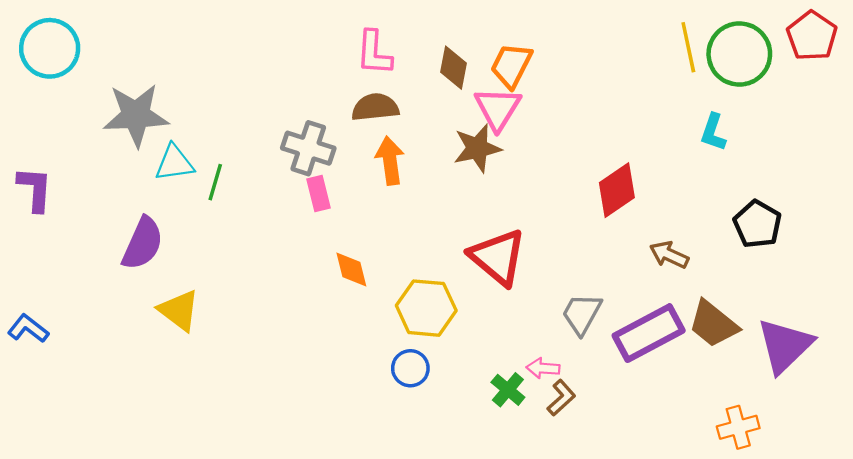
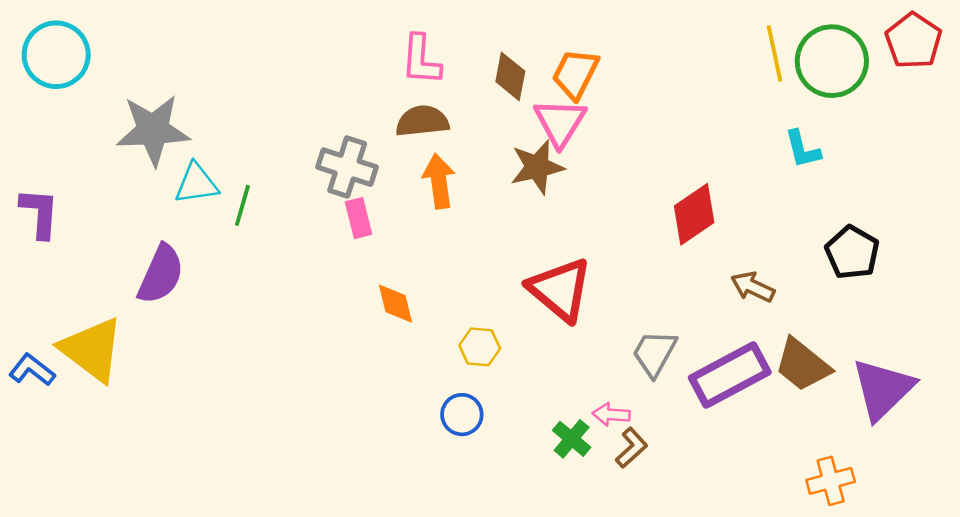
cyan L-shape: (713, 132) -> (802, 149), turned -33
yellow hexagon: (426, 308) -> (480, 347), size x0.6
yellow triangle: (179, 310) -> (92, 349), moved, size x1.4

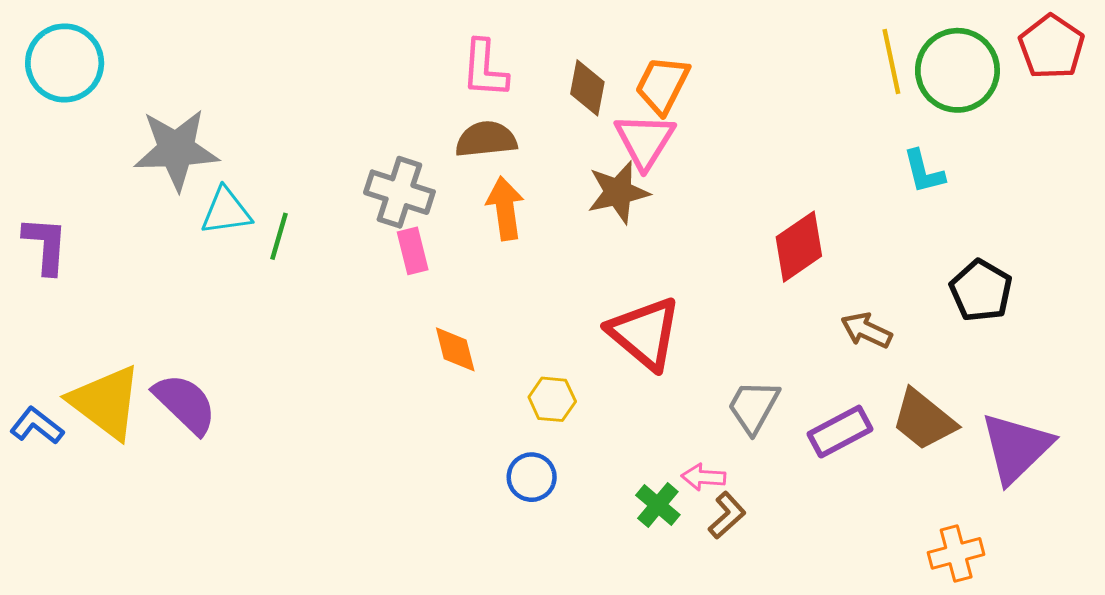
purple semicircle: (161, 274) -> (185, 404), moved, turned -70
purple rectangle: (730, 375) -> (840, 432), size x0.7

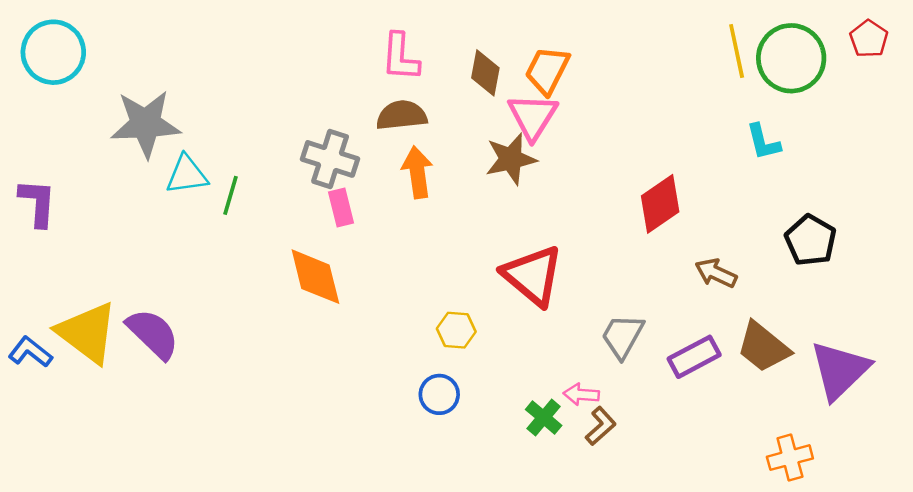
red pentagon: (1051, 47) -> (869, 39), size x0.7
orange diamond: (455, 349) -> (315, 277), moved, size x1.5

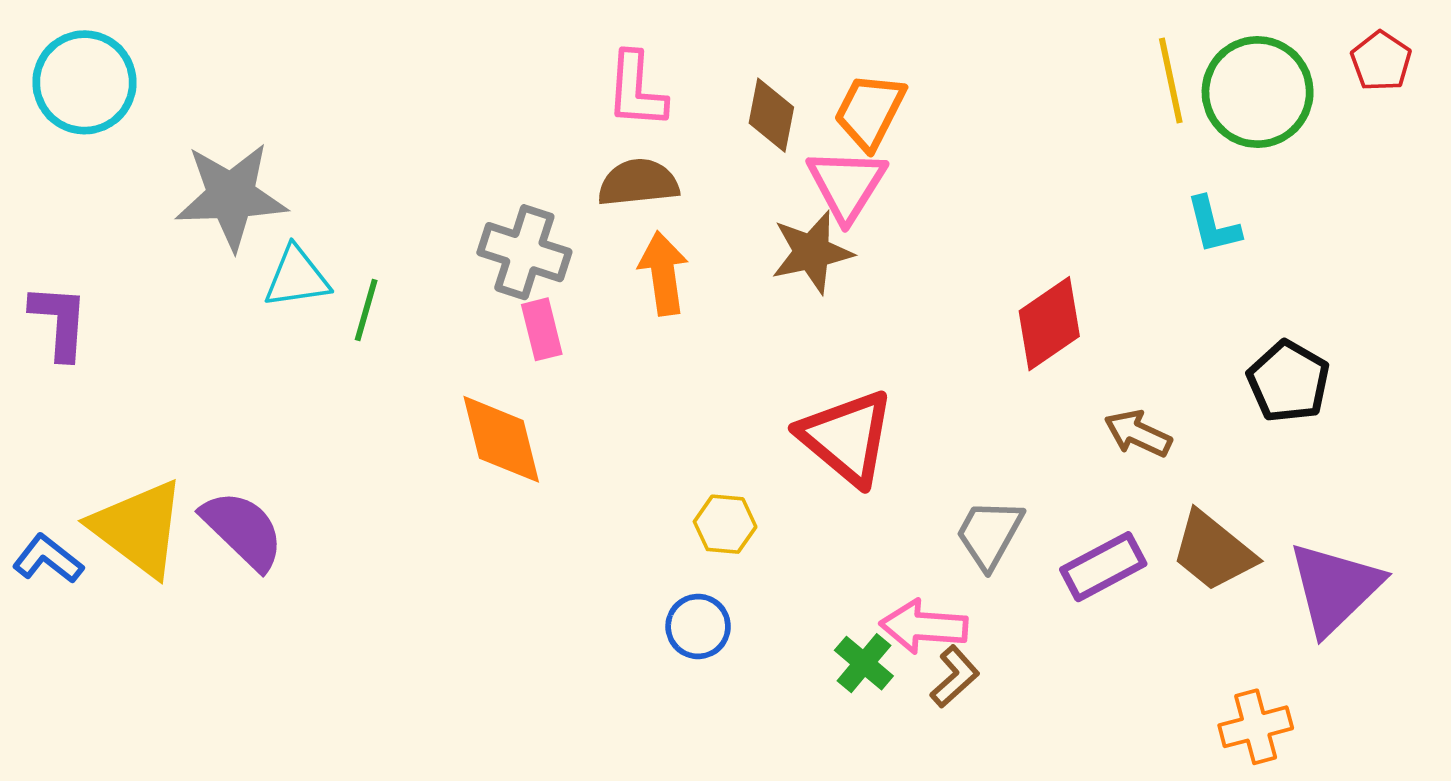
pink arrow: (581, 394) -> (924, 626), size x1.5

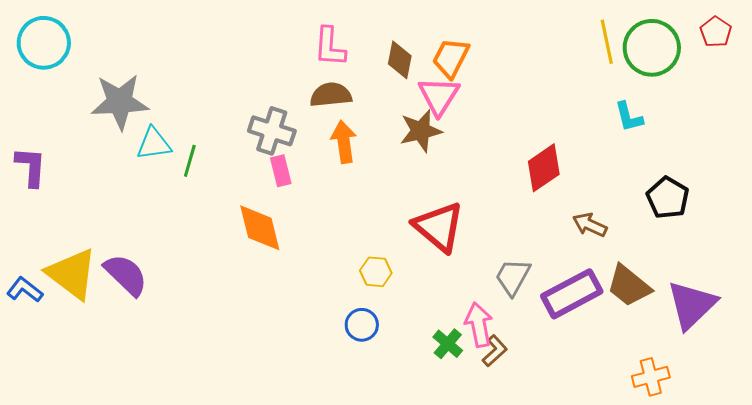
purple rectangle: (1103, 567) -> (572, 294), size x1.4
pink arrow: (924, 626) -> (479, 325), turned 75

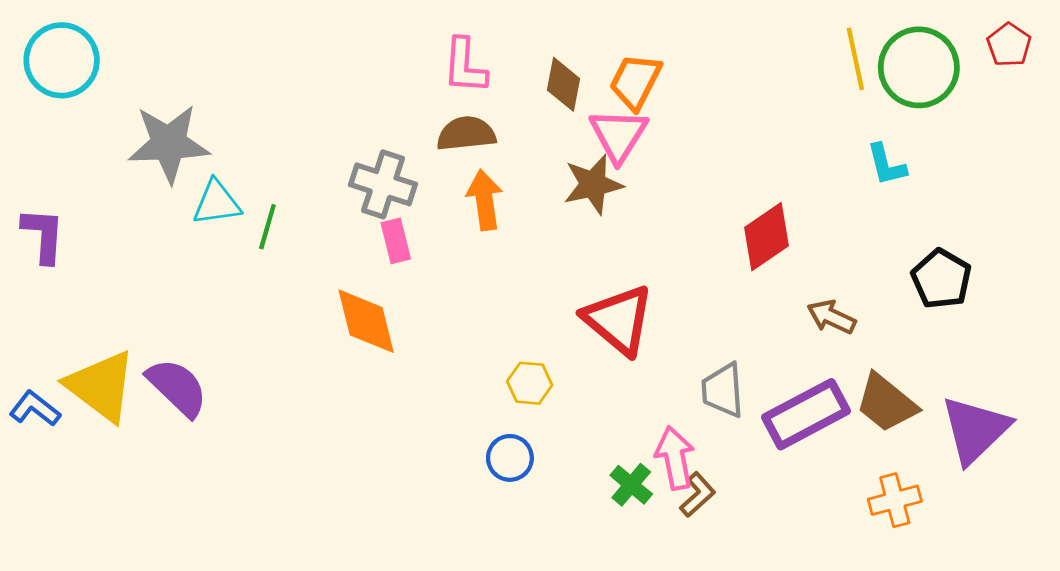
gray trapezoid: (513, 277) -> (723, 390), turned -33
orange cross: (651, 377) -> (895, 500), moved

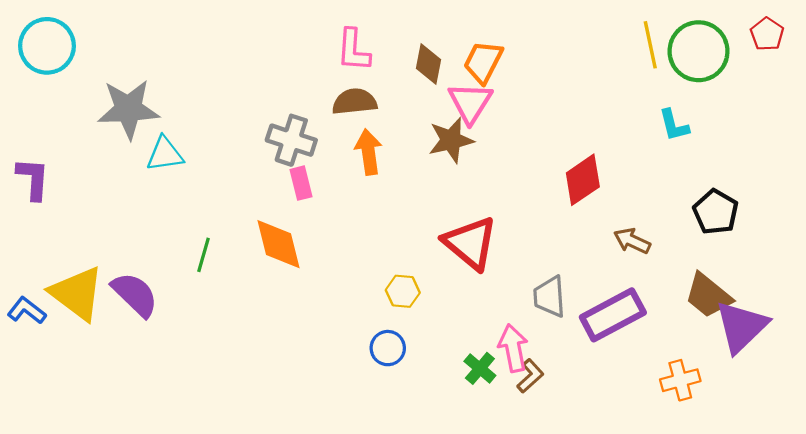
green line: (267, 227) -> (203, 255), moved
brown trapezoid: (886, 403) -> (708, 296), moved

